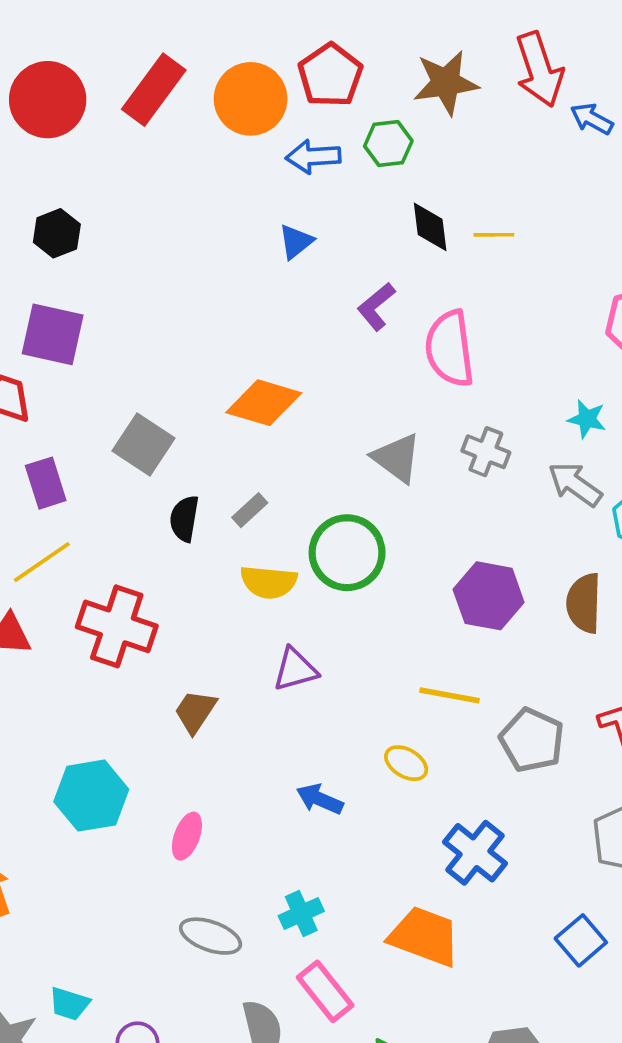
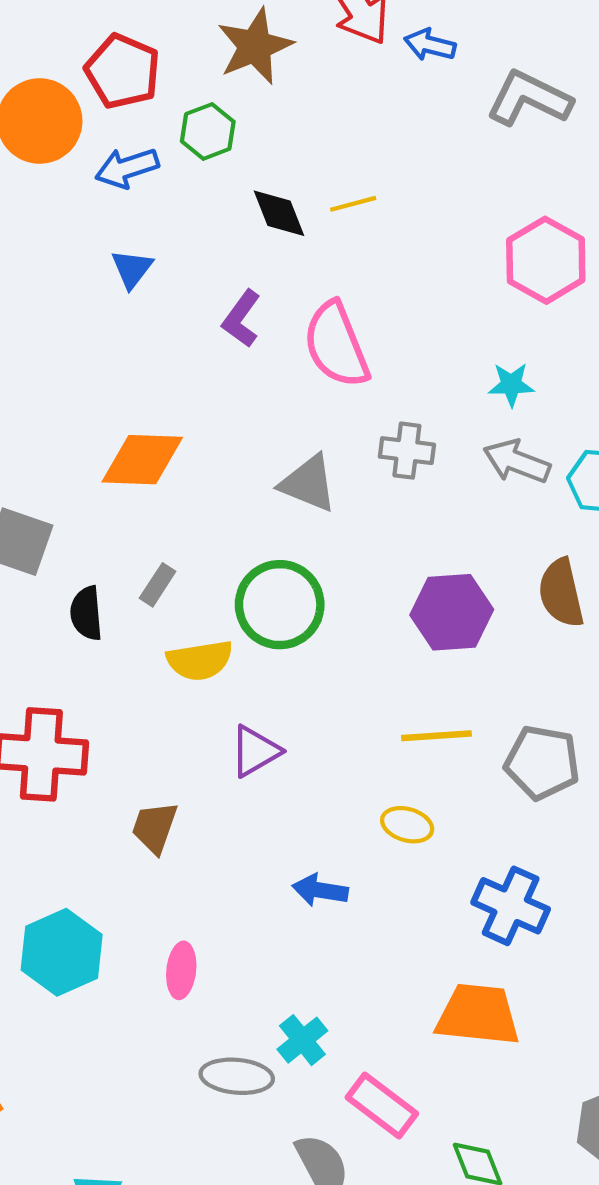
cyan cross: (301, 913) -> (302, 1040), moved

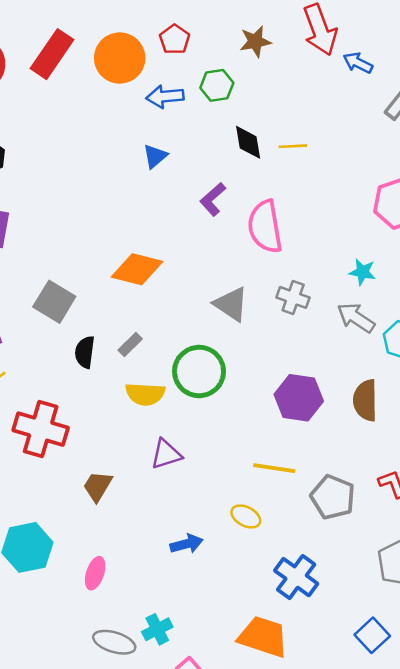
brown star: (255, 46) -> (255, 41), size x0.7
red pentagon: (123, 71) -> (175, 39), size x0.7
blue arrow: (320, 890) -> (187, 544), turned 144

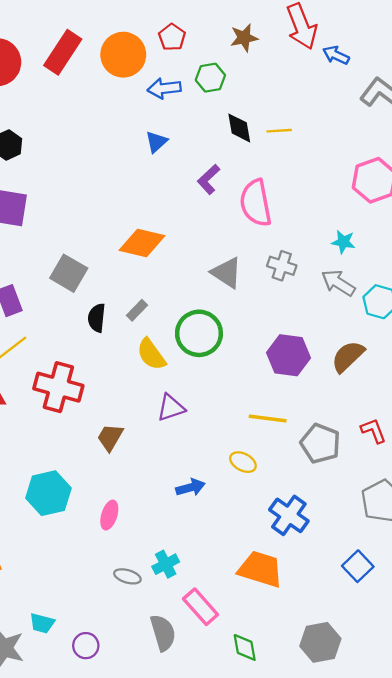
yellow semicircle: (145, 394) -> (151, 354), turned 52
brown semicircle: (365, 400) -> (348, 356), turned 48
gray ellipse: (114, 642) -> (127, 576), size x0.7

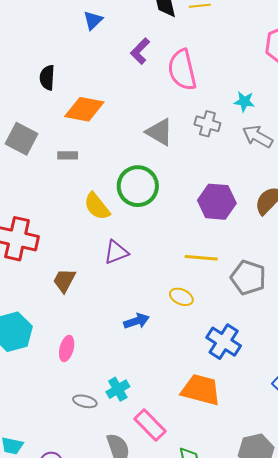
cyan star: (343, 242) -> (244, 102), moved
gray rectangle: (137, 310) -> (68, 155), moved, turned 48
black semicircle: (97, 318) -> (47, 78), moved

